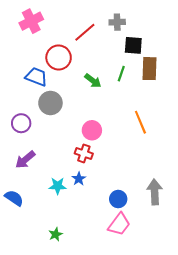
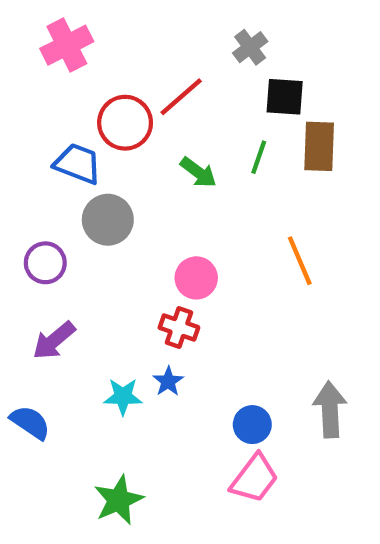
gray cross: (117, 22) -> (250, 47), turned -35
red line: (85, 32) -> (181, 97), moved
green star: (56, 234) -> (119, 500), size x1.6

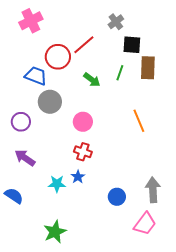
pink circle: (196, 278) -> (83, 122), moved
purple arrow: (54, 340) -> (25, 158), turned 75
pink trapezoid: (254, 478) -> (145, 224), moved

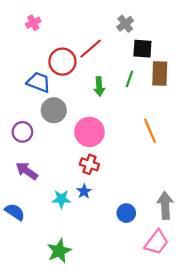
pink cross: (31, 21) -> (33, 23), size x0.6
green arrow: (92, 80) -> (99, 86), turned 48
pink circle: (83, 122) -> (89, 132), size x1.4

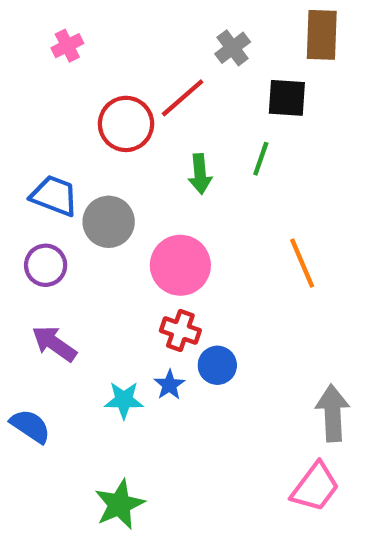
gray cross: (125, 24) -> (233, 48), moved
brown rectangle: (160, 73) -> (322, 35), moved
blue trapezoid: (39, 82) -> (54, 196), moved
blue circle: (126, 213) -> (217, 365), moved

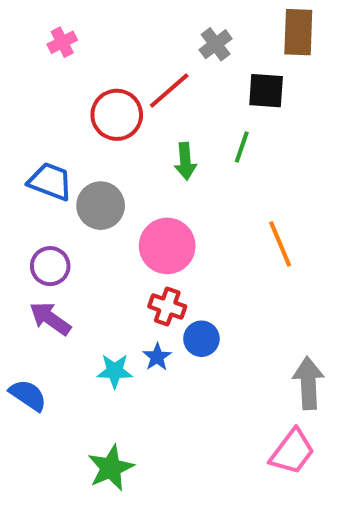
purple circle: (46, 265) -> (50, 266), moved

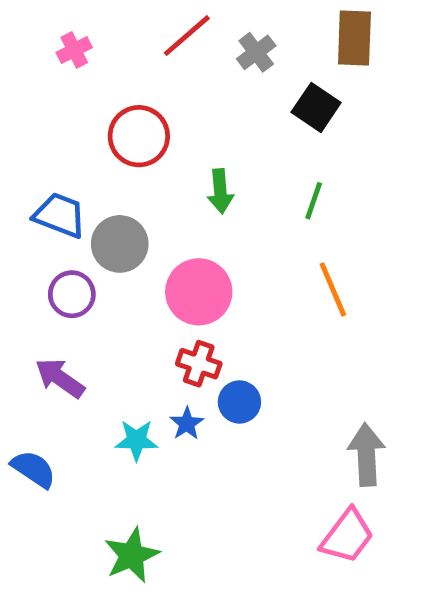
red line: (169, 91) -> (187, 36), moved
black square: (266, 91) -> (316, 107), turned 30
green line: (242, 147) -> (314, 201), moved
purple circle: (50, 266) -> (72, 294), moved

